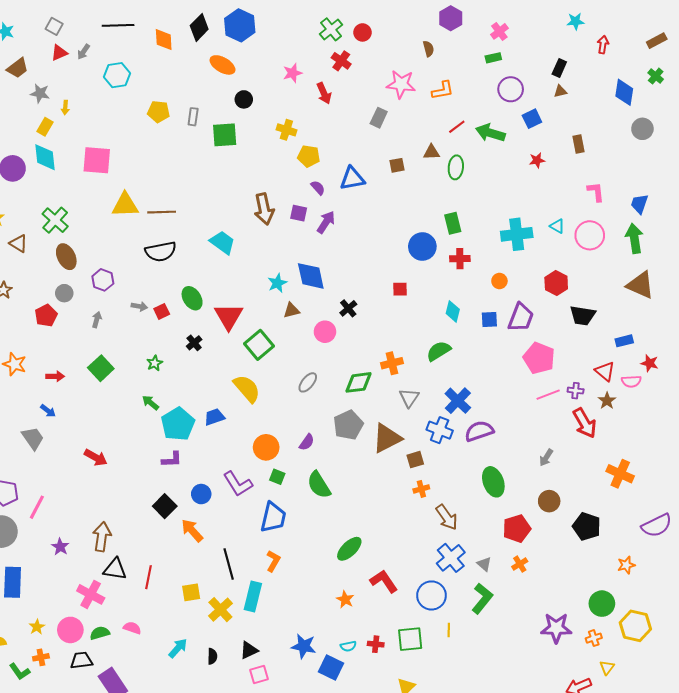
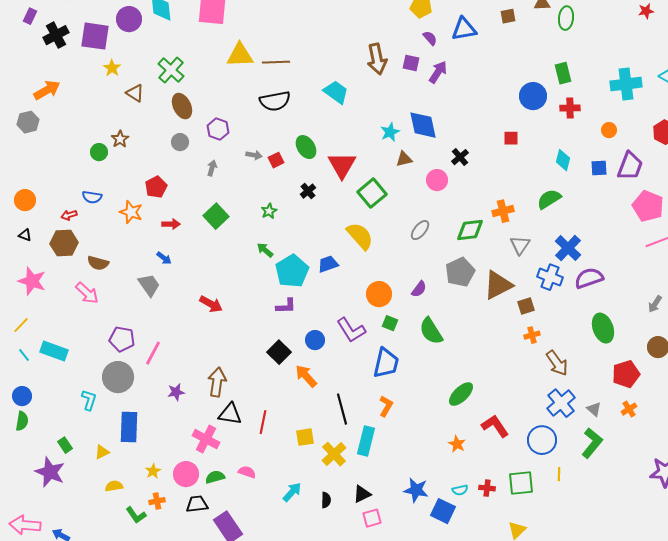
red pentagon: (46, 315) -> (156, 187), moved
purple star: (60, 547) -> (176, 392), turned 30

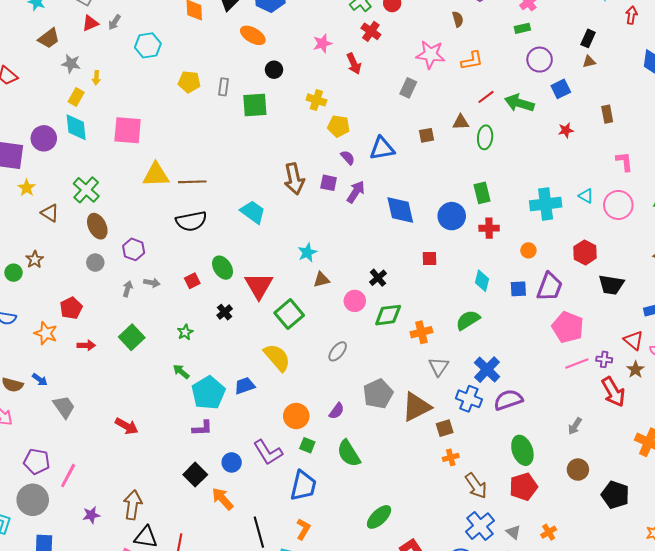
blue diamond: (423, 125) -> (400, 210), moved
gray arrow: (254, 155) -> (152, 283), moved
green diamond: (470, 230) -> (388, 315), moved
blue arrow: (164, 258) -> (40, 380), moved
red pentagon: (626, 374) -> (523, 487), moved

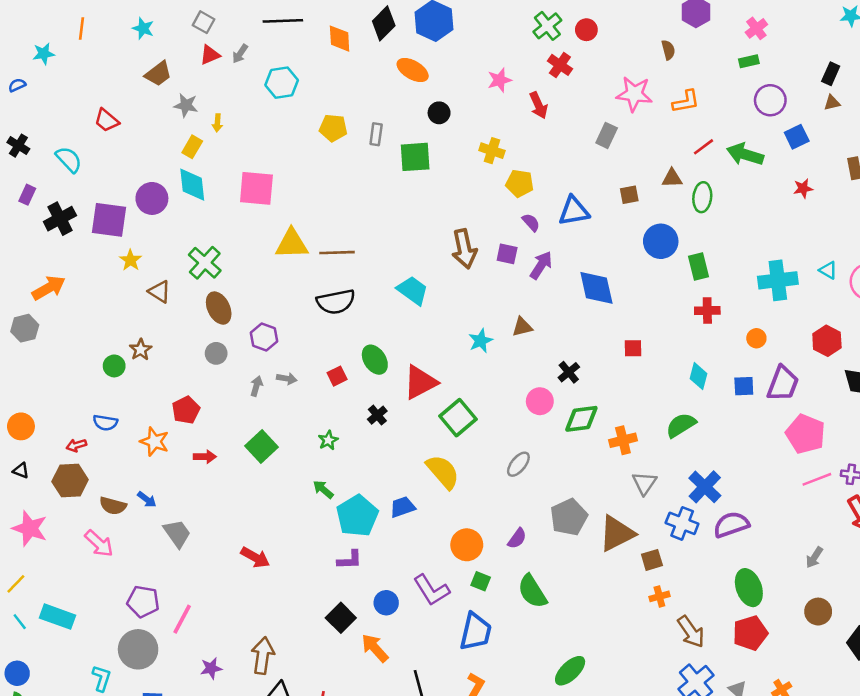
blue circle: (452, 216) -> (661, 241), moved
brown triangle: (321, 280) -> (522, 327), moved
red triangle: (259, 286) -> (420, 382), turned 32

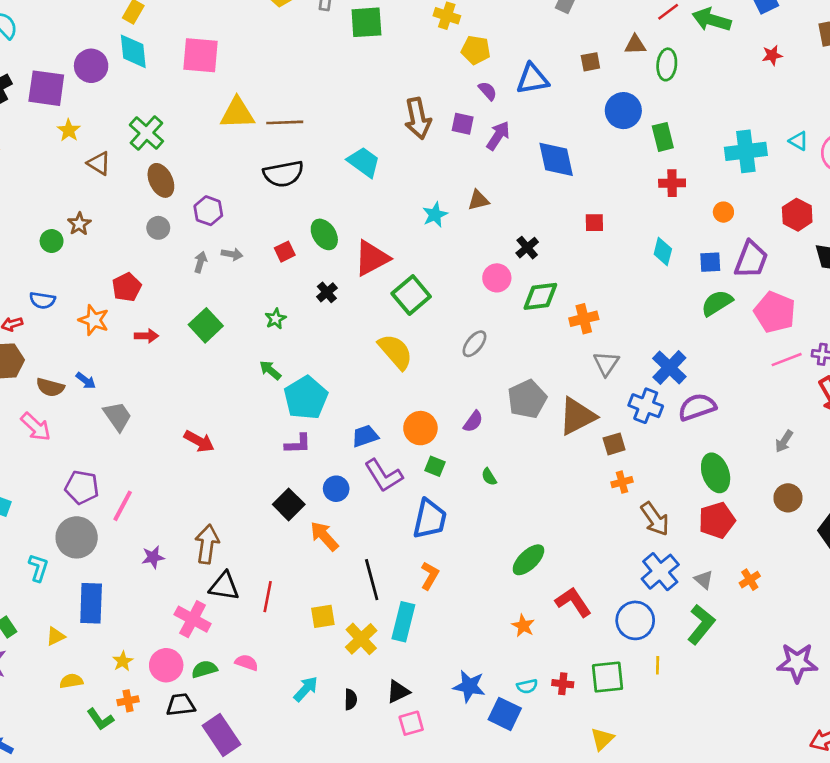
green semicircle: (681, 425) -> (717, 303), moved
blue trapezoid: (403, 507) -> (365, 436), moved
green semicircle: (532, 591) -> (489, 477), size x0.5

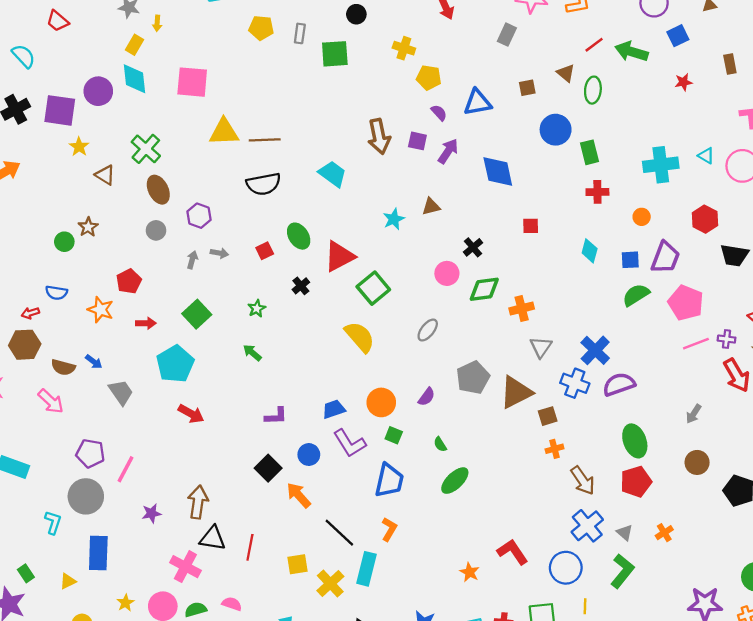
brown triangle: (635, 45) -> (566, 73), turned 42
cyan pentagon: (306, 398) -> (175, 364), moved
green ellipse: (528, 560) -> (455, 481), moved
black line: (372, 580) -> (339, 533), turned -32

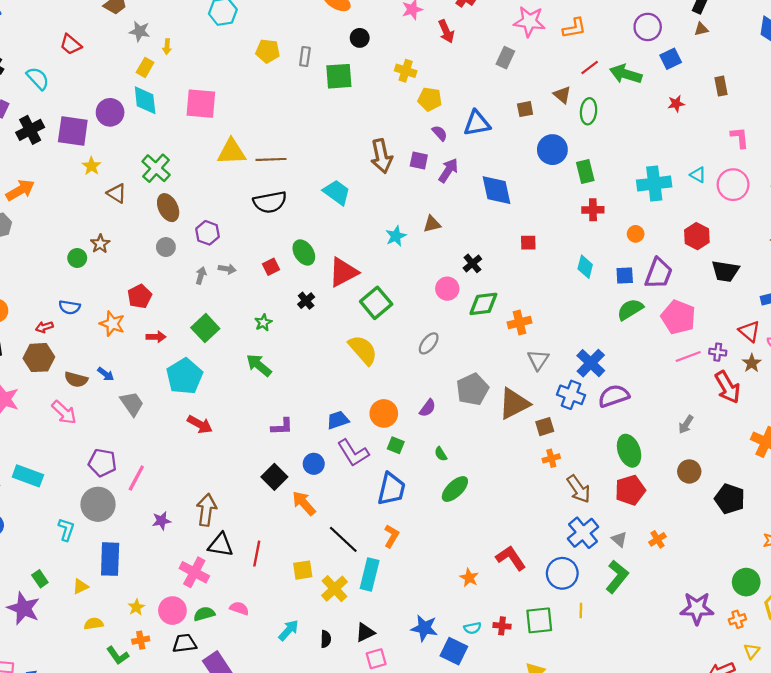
green arrow: (252, 353) -> (259, 365), size x1.4

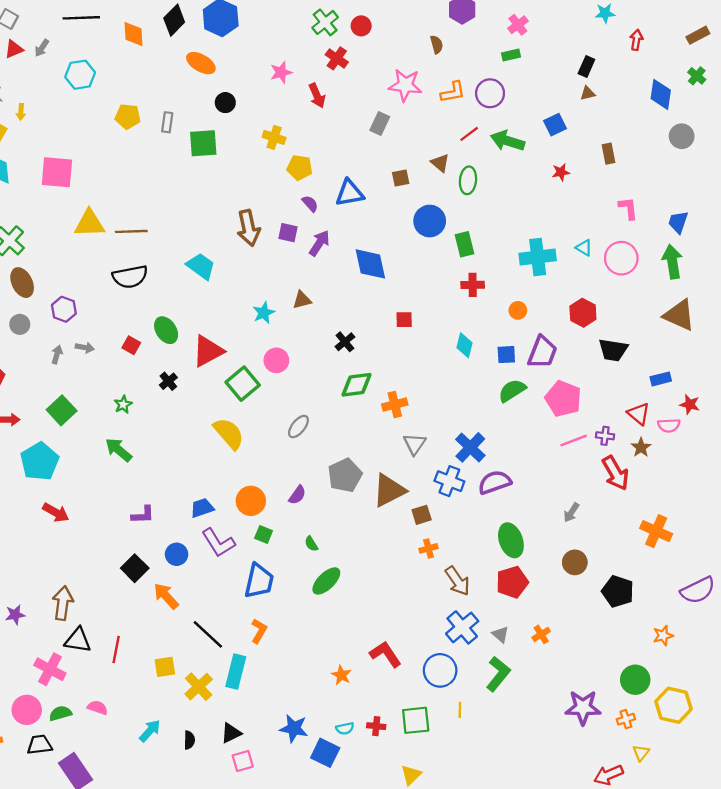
purple circle: (648, 27) -> (490, 93), moved
red square: (271, 267) -> (131, 345), turned -35
pink circle: (447, 289) -> (276, 360), moved

